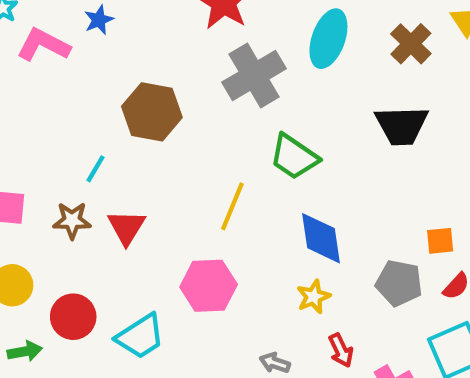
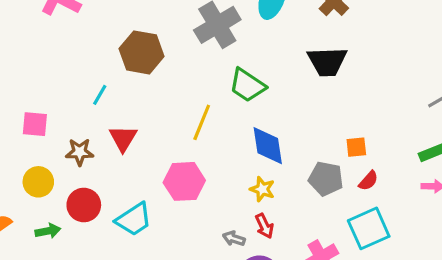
brown star: (72, 220) -> (80, 152), moved
yellow star: (313, 297) -> (262, 189), turned -30
red arrow: (341, 350) -> (264, 226), moved

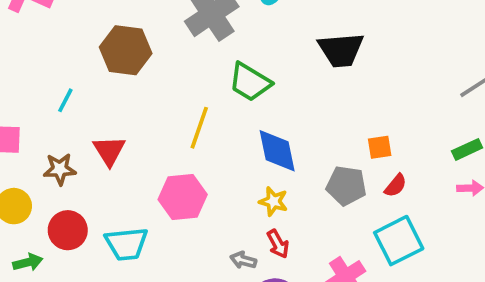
cyan line: (100, 95) -> (65, 100), moved
cyan trapezoid: (134, 219) -> (126, 244), turned 30

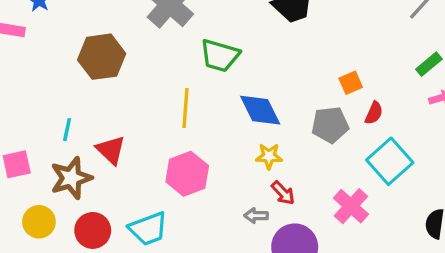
cyan line: (65, 100) -> (67, 130), moved
brown star: (60, 169) -> (71, 178), size x1.4

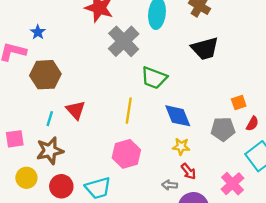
brown hexagon: (102, 57) -> (45, 75), moved
red triangle: (111, 150) -> (76, 110), moved

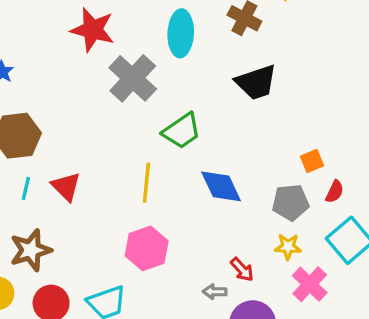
green trapezoid: (154, 78) -> (182, 131), turned -52
cyan line: (50, 119) -> (26, 188), moved
yellow star: (181, 147) -> (288, 247), moved

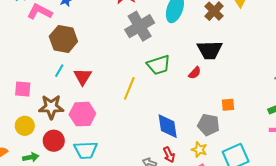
blue diamond: (221, 186) -> (168, 126), moved
red semicircle: (335, 192) -> (195, 73), moved
pink hexagon: (147, 248) -> (82, 114), moved

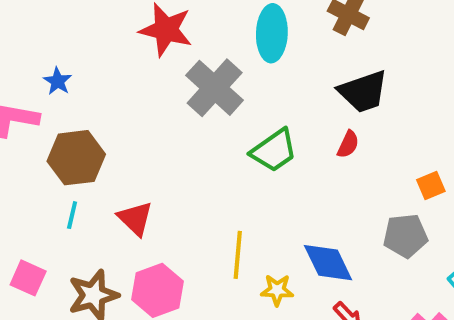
cyan line: (59, 71) -> (72, 215), moved
yellow line: (129, 88) -> (238, 255), moved
pink square: (23, 89) -> (28, 278), turned 36
yellow star: (199, 150) -> (277, 290), moved

